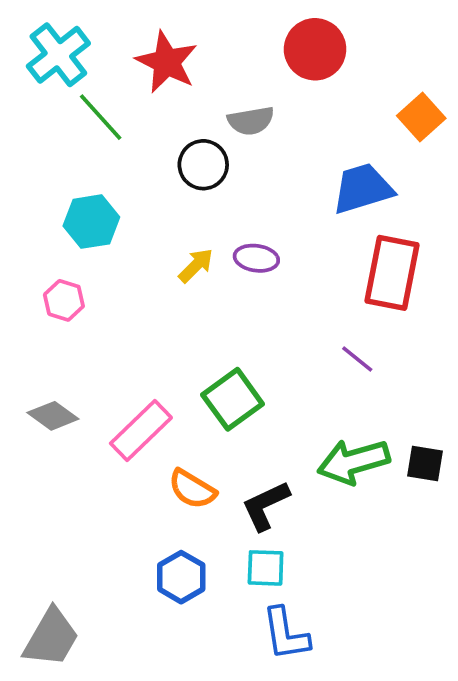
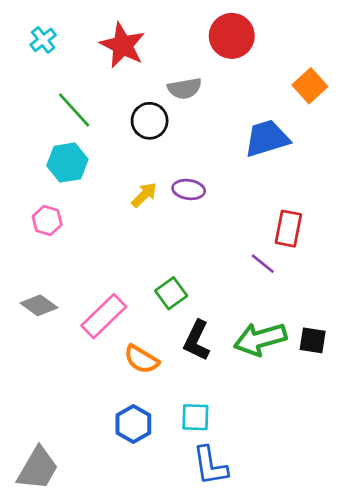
cyan cross: (58, 55) -> (43, 40), size x0.6
green line: (101, 117) -> (74, 110), moved
red rectangle: (392, 273) -> (288, 229), moved, size x0.7
green square: (233, 399) -> (171, 293), size x0.7
black L-shape: (266, 506) -> (197, 340), moved, turned -39

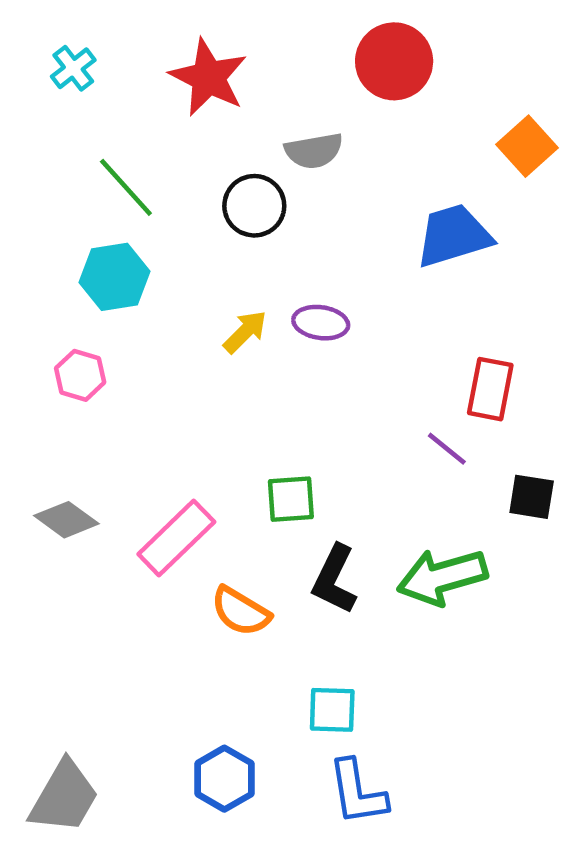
green square: (171, 293) -> (291, 499), turned 32
black square: (313, 340) -> (532, 497), moved
blue hexagon: (133, 424) -> (224, 779), moved

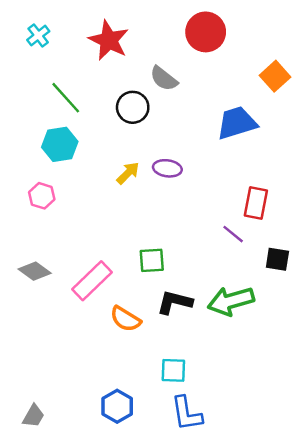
gray semicircle: (314, 151) -> (164, 79), turned 48
black L-shape: (334, 579) -> (175, 302), turned 78
gray trapezoid: (64, 797) -> (33, 416), size x0.6

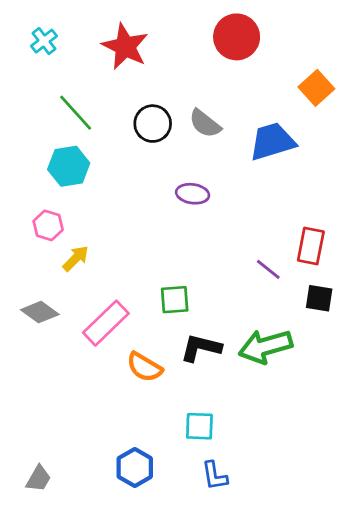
gray semicircle: (164, 79) -> (205, 124), moved
yellow arrow: (128, 173) -> (76, 258), moved
red rectangle: (256, 203) -> (311, 246), moved
blue L-shape: (187, 413) -> (215, 476), size x0.7

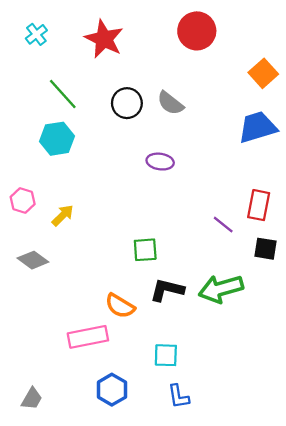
blue trapezoid: (272, 141) -> (258, 127), moved
pink hexagon: (48, 225) -> (23, 201), moved
pink rectangle: (106, 323) -> (88, 337), moved, turned 33

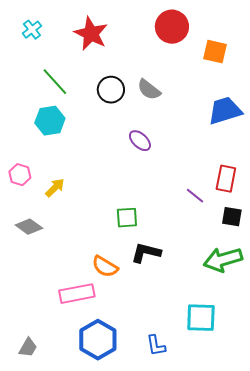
orange square: (263, 73) -> (215, 52), moved, turned -35
purple ellipse: (160, 162) -> (140, 141), turned 35
green arrow: (221, 289) -> (223, 260), moved
cyan square: (166, 355) -> (201, 318), moved, size x1.4
blue hexagon: (112, 390) -> (98, 340), size x1.4

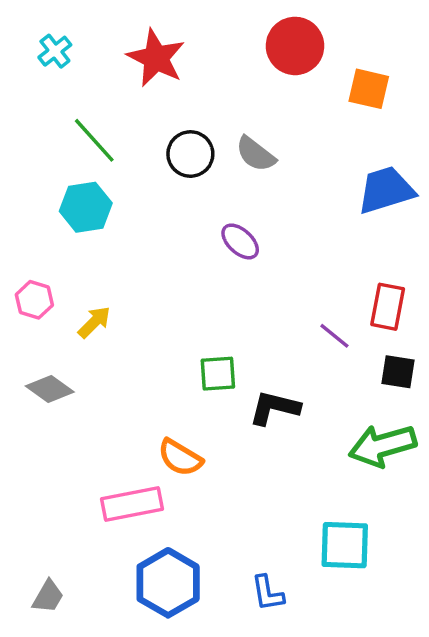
black L-shape: (146, 253) -> (274, 408), moved

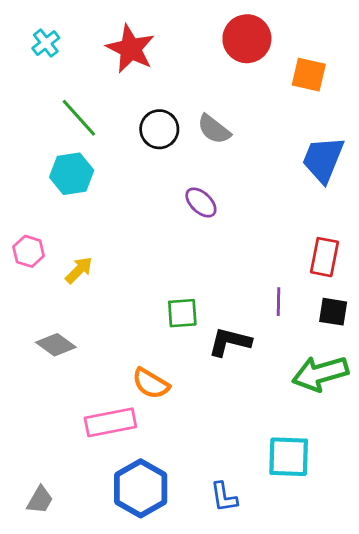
blue trapezoid: (386, 190) -> (323, 159), turned -51
purple line: (334, 336) -> (279, 302), moved, turned 52
gray diamond: (50, 389) -> (56, 345), moved

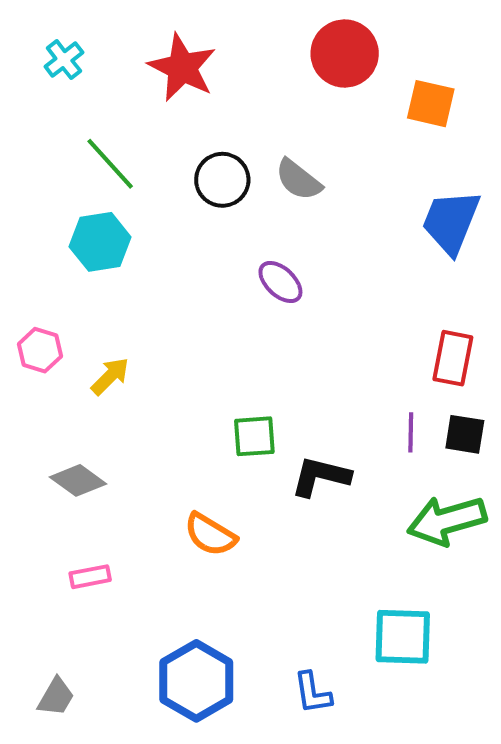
purple line: (279, 302) -> (411, 432), moved
pink rectangle: (110, 422) -> (90, 577), moved, size x0.6

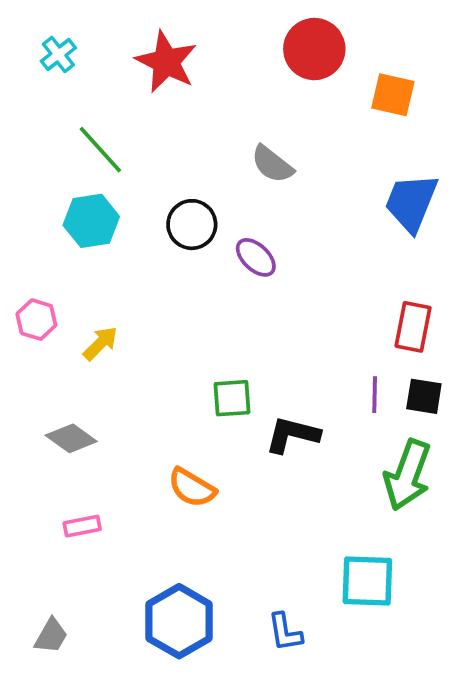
black circle: (222, 180) -> (192, 225), moved
green arrow: (447, 521) -> (408, 475), turned -54

